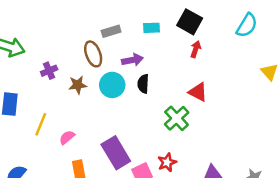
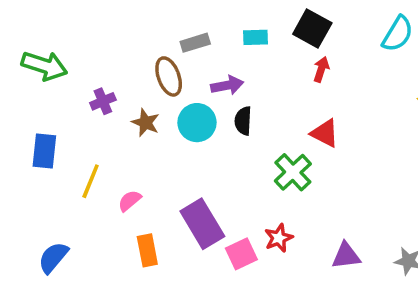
brown star: (78, 85) -> (146, 123), turned 30

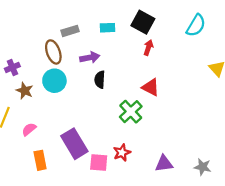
brown star: (146, 123) -> (25, 91), moved
cyan circle: (197, 123) -> (54, 81), moved
pink square: (241, 254) -> (99, 163), turned 30

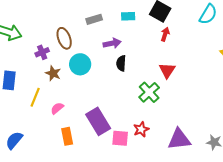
brown ellipse: (53, 52) -> (64, 38), moved
red triangle: (151, 87) -> (167, 70), turned 36
purple triangle: (164, 164) -> (179, 139), size x1.4

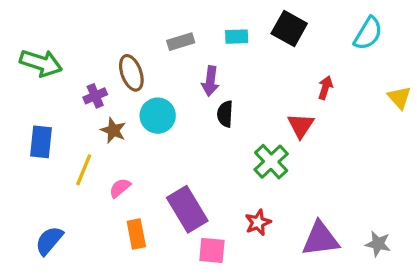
red arrow: (165, 34) -> (325, 88), moved
purple arrow: (112, 43) -> (210, 81), turned 108
pink square: (120, 138) -> (212, 250), moved

